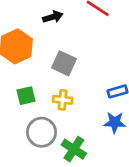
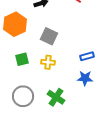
gray circle: (41, 132) -> (23, 96), moved

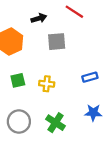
gray square: (49, 36) -> (57, 42), moved, turned -30
blue star: (85, 78) -> (93, 113), moved

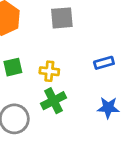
green cross: (56, 123) -> (54, 101), moved, turned 30

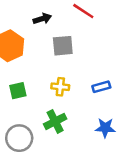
yellow cross: (49, 71) -> (60, 87), moved

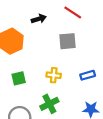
gray square: (63, 46) -> (67, 41), moved

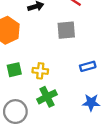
yellow cross: (54, 75) -> (40, 71), moved

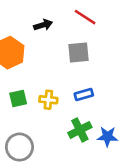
blue rectangle: (88, 66) -> (84, 95), moved
green cross: (47, 97) -> (80, 130), moved

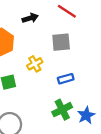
yellow cross: (48, 100) -> (35, 64), moved, turned -35
blue star: (107, 137) -> (86, 115), turned -30

